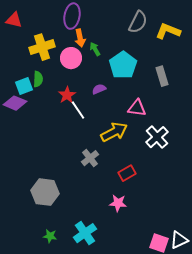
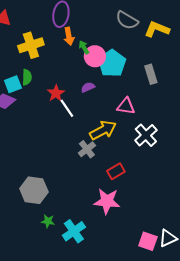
gray semicircle: (138, 22) -> (127, 20), turned 95
pink circle: (71, 58) -> (95, 56), moved
gray cross: (90, 158) -> (87, 149), moved
pink star: (118, 203) -> (107, 201), size x1.5
green star: (50, 236) -> (48, 221), moved

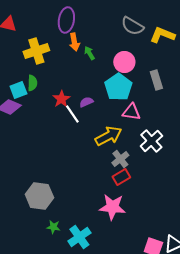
pink circle: (95, 56) -> (124, 62), moved
cyan pentagon: (112, 63) -> (118, 87), moved
purple semicircle: (88, 87) -> (86, 102), moved
gray cross: (87, 149) -> (120, 159), moved

